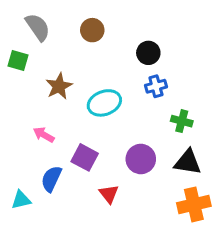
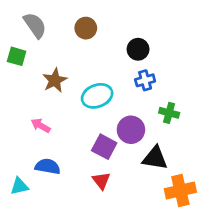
purple square: (85, 157) -> (104, 147), moved
purple circle: (141, 159) -> (131, 130), moved
black triangle: (188, 162) -> (155, 158), moved
blue semicircle: (51, 179) -> (48, 166), turned 75

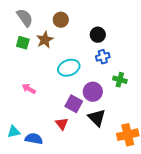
green square: (17, 56) -> (23, 43), moved
brown star: (55, 80) -> (45, 40), moved
black triangle: (155, 158) -> (97, 118), moved, turned 36
blue semicircle: (48, 166) -> (34, 139), moved
red triangle: (101, 181) -> (62, 124), moved

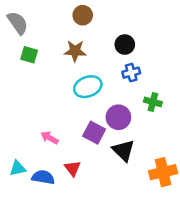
gray semicircle: (25, 18) -> (18, 23), moved
brown circle: (61, 20) -> (83, 15), moved
brown star: (45, 40) -> (75, 51), moved, turned 30
pink arrow: (29, 89) -> (50, 138), moved
red triangle: (62, 124) -> (72, 168), moved

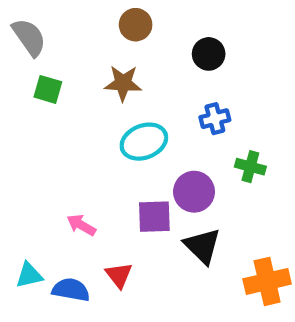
black circle: (125, 45) -> (209, 54), moved
purple square: (94, 133) -> (154, 217), turned -30

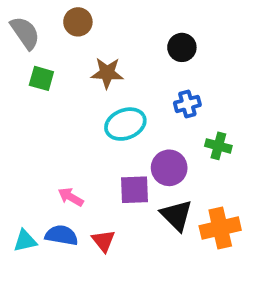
brown circle: (136, 25) -> (78, 22), moved
orange cross: (267, 281) -> (220, 228), moved
blue semicircle: (71, 290) -> (62, 235), moved

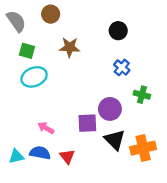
blue cross: (187, 104) -> (122, 67), turned -35
cyan ellipse: (125, 124) -> (34, 77), moved

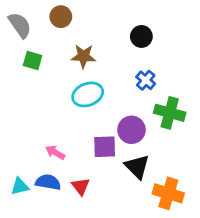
cyan ellipse: (34, 77) -> (88, 94), moved
green cross: (142, 95) -> (170, 113), size x1.5
orange cross: (143, 148) -> (168, 193), moved, turned 30

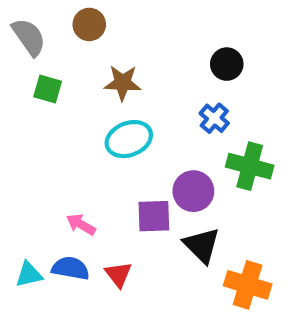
black circle: (141, 36) -> (227, 64), moved

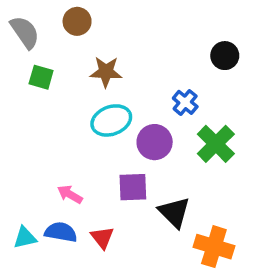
black circle: (227, 64) -> (225, 56), moved
green cross: (250, 166) -> (216, 144), turned 30
purple circle: (193, 191) -> (155, 142), moved

